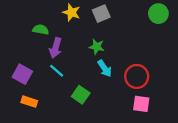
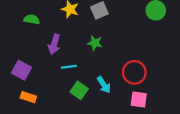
green semicircle: (41, 30) -> (32, 19), moved
cyan arrow: (105, 68) -> (104, 85), moved
cyan line: (57, 71) -> (69, 67), moved, turned -49

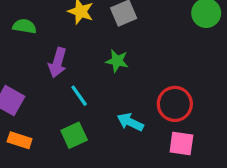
cyan line: (69, 67) -> (79, 96), turned 63
cyan arrow: (104, 85) -> (130, 122), turned 150
green square: (79, 90) -> (74, 135), moved, turned 30

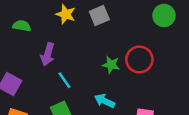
green star: (117, 61) -> (111, 65), moved
red circle: (175, 104) -> (139, 59), moved

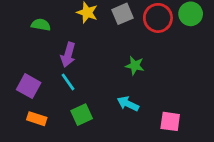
red circle: (139, 59) -> (158, 18), moved
cyan line: (64, 80) -> (68, 82), moved

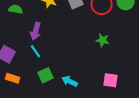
green star: (135, 66) -> (103, 40), moved
cyan arrow: (128, 104) -> (70, 81), moved

